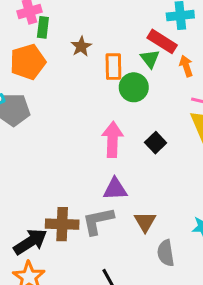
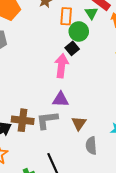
black square: (156, 143) -> (72, 48), moved

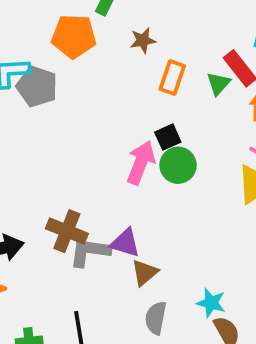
green circle: (79, 31) -> (178, 165), moved
purple triangle: (60, 99) -> (125, 243), moved
brown cross: (23, 120) -> (67, 231), moved

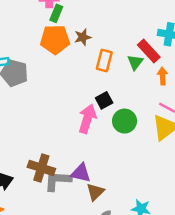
orange pentagon: (74, 36) -> (55, 39), moved
green circle: (178, 165) -> (125, 121), moved

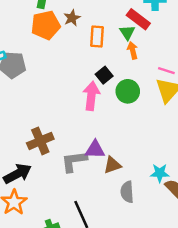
orange arrow: (163, 76) -> (133, 50), moved
brown cross: (41, 168) -> (40, 141), moved, turned -30
brown triangle: (95, 192) -> (112, 165), turned 36

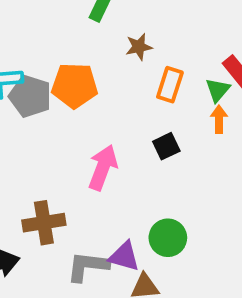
orange pentagon: (46, 25) -> (75, 86), moved
green circle: (128, 91) -> (168, 238), moved
pink arrow: (91, 96) -> (103, 168), moved

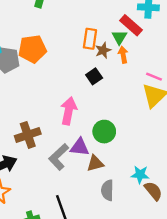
brown star: (139, 47) -> (103, 50), moved
pink arrow: (103, 168) -> (69, 111), moved
gray L-shape: (88, 266) -> (59, 157), turned -40

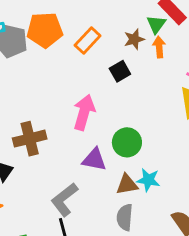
orange rectangle: (90, 39) -> (88, 41), moved, turned 30
gray L-shape: (59, 157) -> (64, 200), moved
brown triangle: (95, 163) -> (127, 184), moved
cyan star: (140, 175) -> (148, 180), moved

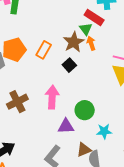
brown star: (134, 39) -> (74, 42), size x1.5
brown cross: (30, 139) -> (17, 102), moved
brown triangle: (127, 184) -> (84, 150), moved

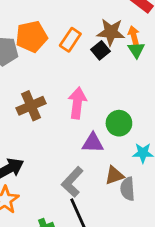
green triangle: (86, 29) -> (136, 50), moved
brown star: (74, 42) -> (111, 32), turned 30
black square: (69, 65) -> (101, 50), moved

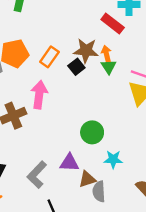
pink arrow: (77, 103) -> (39, 95), moved
purple triangle: (93, 143) -> (69, 163), moved
gray L-shape: (72, 182) -> (37, 175), moved

